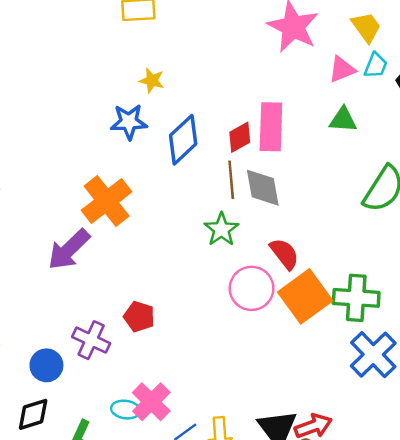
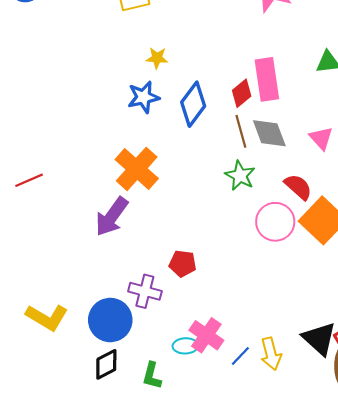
pink triangle: (342, 69) -> (321, 138), moved, turned -40
blue circle: (46, 365) -> (110, 320), size x1.5

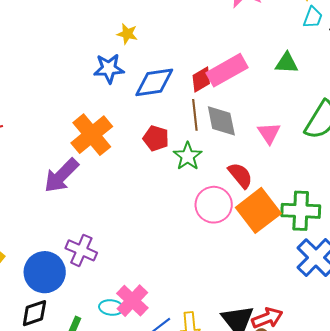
pink rectangle: (267, 79) -> (227, 70), turned 60
blue diamond: (193, 104) -> (154, 82), turned 36
red pentagon: (183, 264) -> (156, 138), moved

